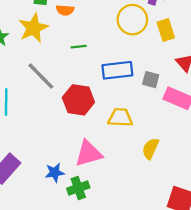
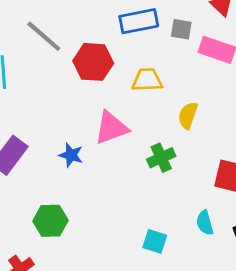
blue star: (55, 173) -> (71, 155), turned 30
green cross: (78, 188) -> (161, 158), moved

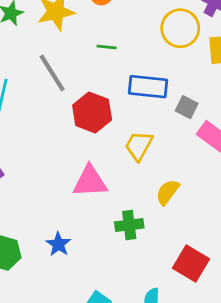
yellow trapezoid: (147, 80) -> (139, 146), turned -76
blue star: (71, 155) -> (58, 244), moved

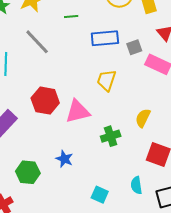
gray square: (187, 107) -> (134, 47), turned -35
red hexagon: (92, 112) -> (45, 101), moved
yellow semicircle: (168, 192) -> (143, 118), moved

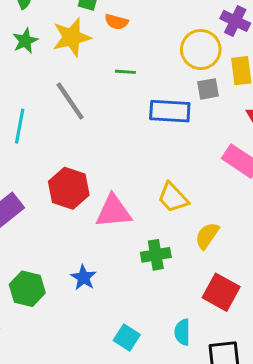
gray square: (134, 47) -> (208, 89), moved
yellow trapezoid: (106, 80) -> (173, 198), moved, turned -70

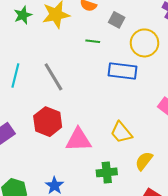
yellow circle: (201, 50) -> (144, 43), moved
gray square: (208, 89) -> (117, 20), moved, turned 35
gray line: (70, 101) -> (53, 77), moved

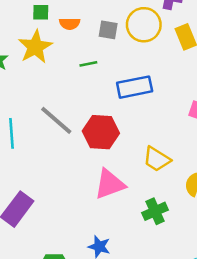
yellow circle: (144, 43) -> (144, 25), moved
red hexagon: (48, 122) -> (101, 132), moved

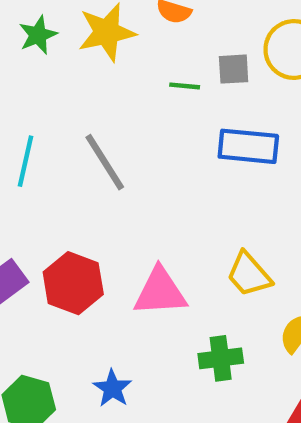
gray square: (108, 30) -> (234, 69), moved, turned -30
red hexagon: (101, 132) -> (73, 283), moved

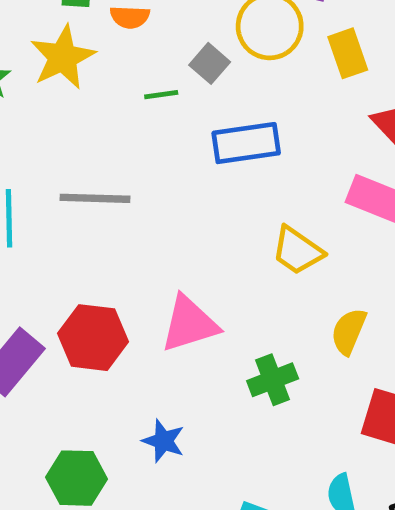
gray square: (234, 69) -> (210, 63), turned -32
gray line: (105, 162) -> (95, 198), turned -42
yellow trapezoid: (249, 274) -> (297, 251), moved

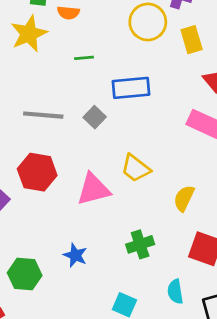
gray square: (210, 63) -> (95, 117), moved
yellow trapezoid: (297, 251) -> (136, 168), moved
red hexagon: (93, 338) -> (37, 172), moved
green cross: (273, 380) -> (140, 244), moved

